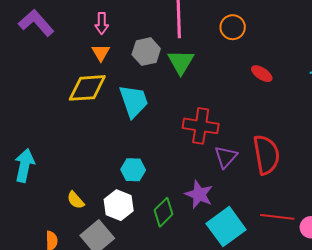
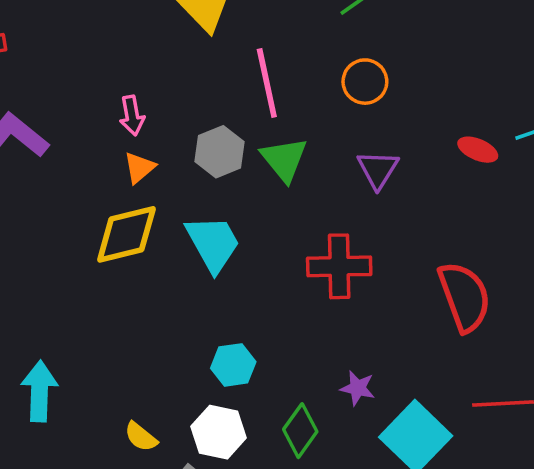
orange triangle: (101, 53) -> (139, 168), turned 30
red ellipse: (262, 74) -> (478, 150), moved
purple triangle: (226, 157) -> (378, 169), moved
purple star: (199, 194) -> (358, 388), size x0.7

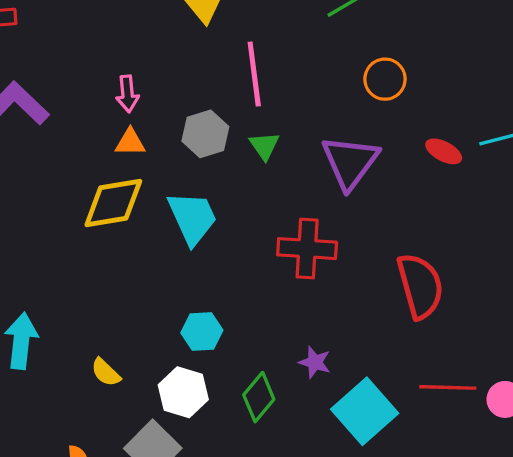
orange circle: (365, 82) -> (385, 79), moved
green triangle: (284, 159) -> (264, 146), size x0.7
orange triangle: (139, 168) -> (130, 142), turned 36
purple triangle: (378, 169) -> (350, 162), size x1.5
yellow semicircle: (141, 437) -> (106, 372), moved

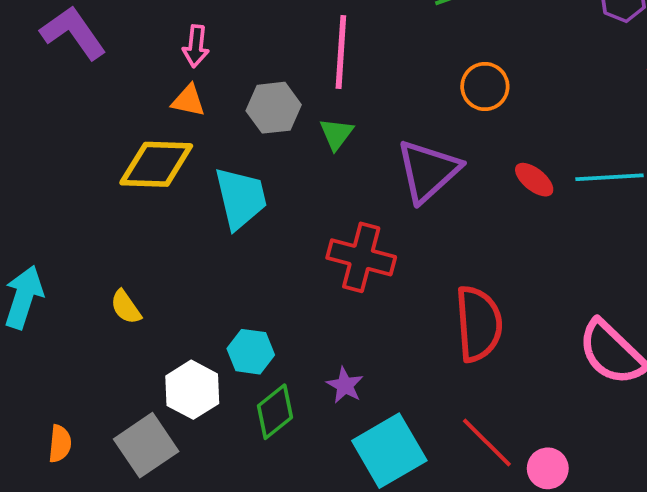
cyan hexagon: (202, 331) -> (251, 352), moved
yellow semicircle: (106, 372) -> (126, 307), moved
red line: (448, 387) -> (487, 442), turned 32

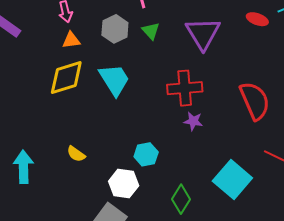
purple star: (345, 385) -> (193, 121), moved
green diamond: (275, 412) -> (181, 199), moved

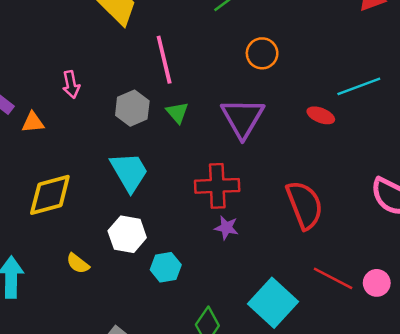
red ellipse: (257, 19) -> (321, 115), moved
orange triangle: (71, 40) -> (33, 122), moved
yellow diamond: (66, 78) -> (50, 195), moved
white hexagon: (124, 184) -> (127, 234), moved

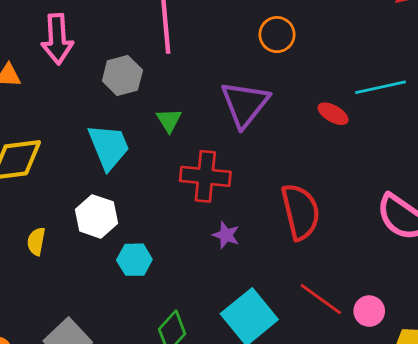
pink arrow: (71, 84) -> (57, 39), size x1.6
green triangle: (177, 112) -> (169, 120), moved
purple star: (226, 228) -> (226, 235), moved
yellow semicircle: (78, 263) -> (36, 241), turned 55

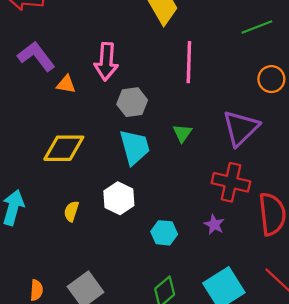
gray hexagon: (122, 75) -> (132, 102), moved
red cross: (205, 176) -> (231, 182), moved
cyan hexagon: (134, 260) -> (164, 233), moved

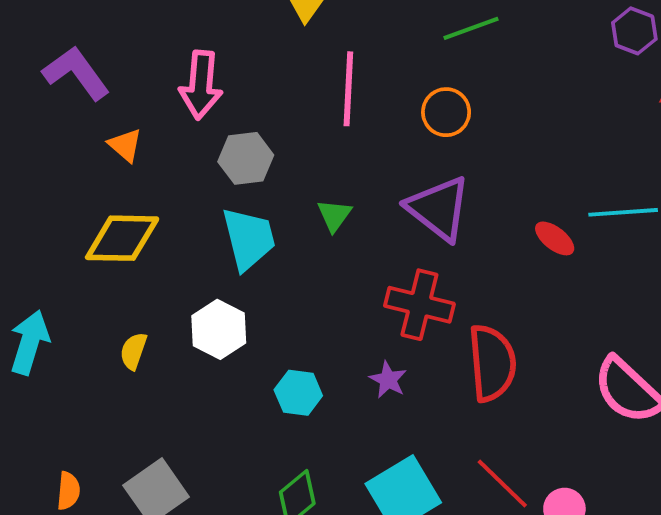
orange circle: (271, 79) -> (446, 112), moved
orange triangle: (66, 84) -> (125, 145), moved, turned 30
purple triangle: (241, 128) -> (439, 208), turned -39

